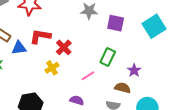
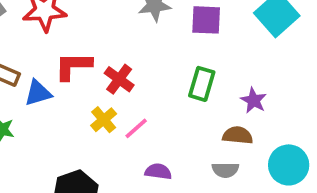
pink line: (88, 76) -> (136, 128), moved

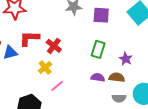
pink line: (136, 128) -> (57, 86), moved
gray semicircle: (225, 170) -> (119, 98), moved
purple semicircle: (158, 171) -> (98, 77), moved

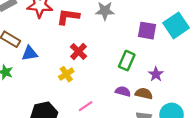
purple square: (101, 15) -> (147, 31), moved
red L-shape: (29, 38) -> (68, 17), moved
pink line: (57, 86) -> (86, 106), moved

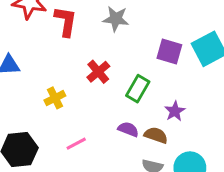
red L-shape: (68, 17) -> (66, 21), turned 85
red cross: (78, 51) -> (98, 72), moved

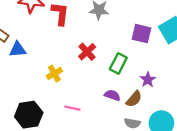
brown semicircle: (156, 135) -> (134, 99), turned 114
pink line: (76, 144) -> (72, 108), turned 42

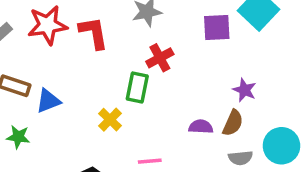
red cross: (87, 52) -> (160, 58), moved, turned 30
green rectangle: (118, 63) -> (137, 87), moved

